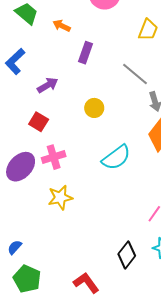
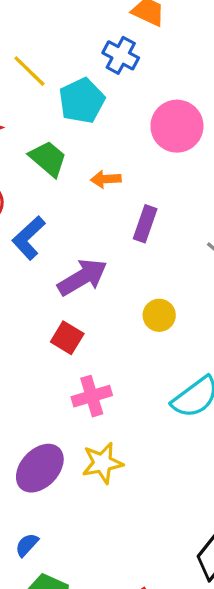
orange arrow: (62, 26) -> (106, 179), turned -30
purple arrow: (48, 85) -> (82, 277), size x1.4
purple ellipse: (21, 167) -> (40, 468), moved

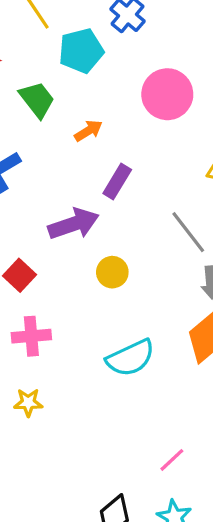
orange arrow: (106, 179) -> (88, 131), turned 140
purple arrow: (82, 277) -> (74, 224), moved
yellow star: (102, 463) -> (28, 403), size x0.7

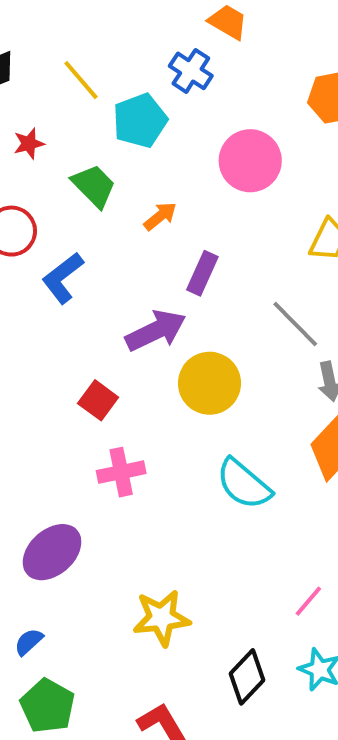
yellow circle: (112, 272) -> (209, 383), size x1.6
cyan semicircle: (131, 358) -> (244, 484), turned 72
yellow star: (28, 403) -> (161, 618), moved, size x1.6

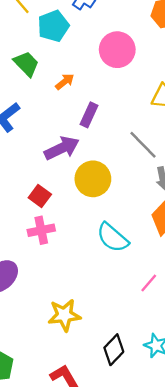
red square: (98, 400) -> (40, 196), moved
pink line: (308, 601) -> (149, 283), moved

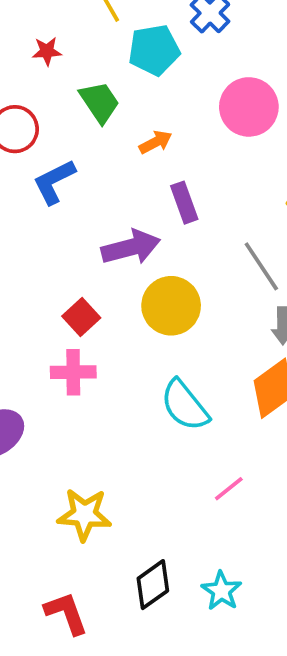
purple rectangle: (89, 115) -> (184, 203), turned -55

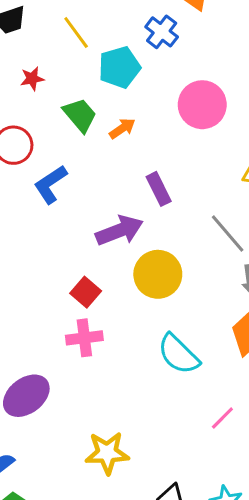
orange arrow: (156, 142) -> (122, 128), moved

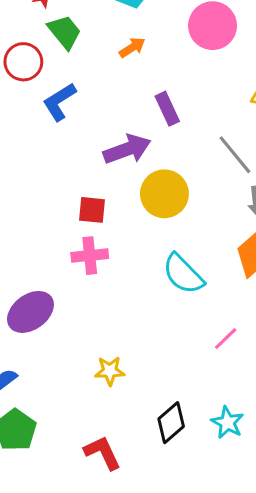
green trapezoid: (80, 115) -> (64, 32), moved
red square: (86, 292) -> (92, 210), turned -36
yellow star: (107, 453) -> (110, 371), size x0.7

